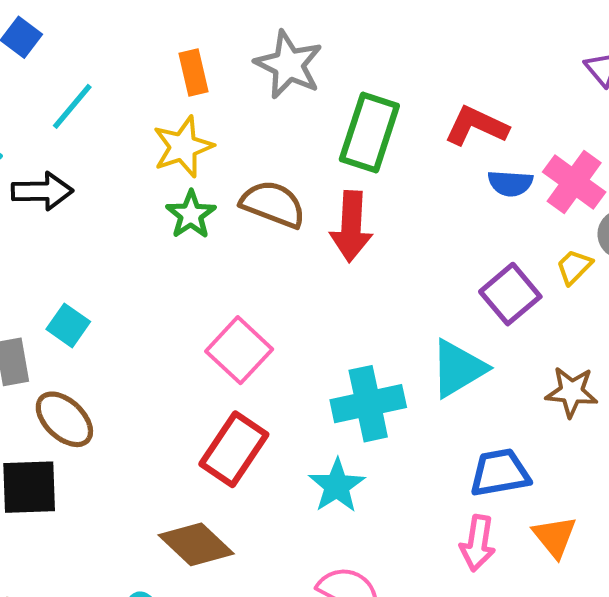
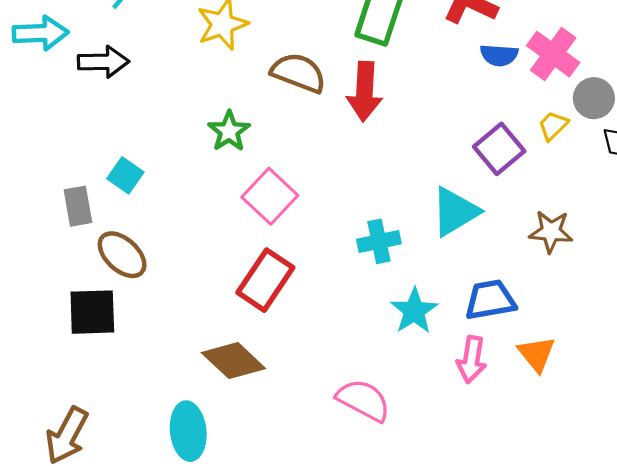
green star: (191, 215) -> (229, 131), moved
cyan cross: (368, 404) -> (379, 241), size x0.7
cyan star: (337, 486) -> (414, 311), moved

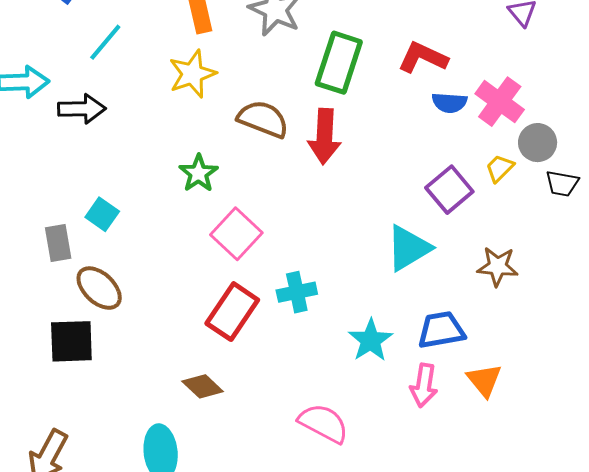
cyan cross: (379, 241) -> (297, 292), moved
brown diamond: (233, 361) -> (203, 386), size x0.7

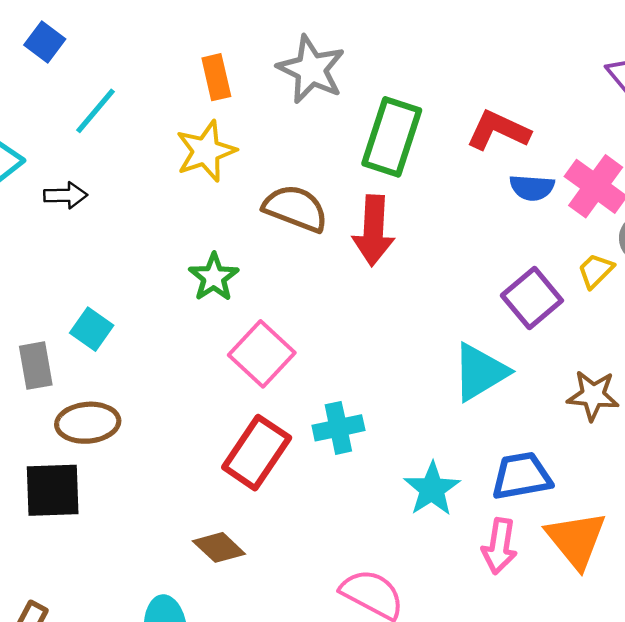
black arrow: (82, 109) -> (66, 195), size x0.7
brown ellipse: (99, 288) -> (88, 423), turned -48
orange triangle: (484, 380) -> (576, 540), size x1.4

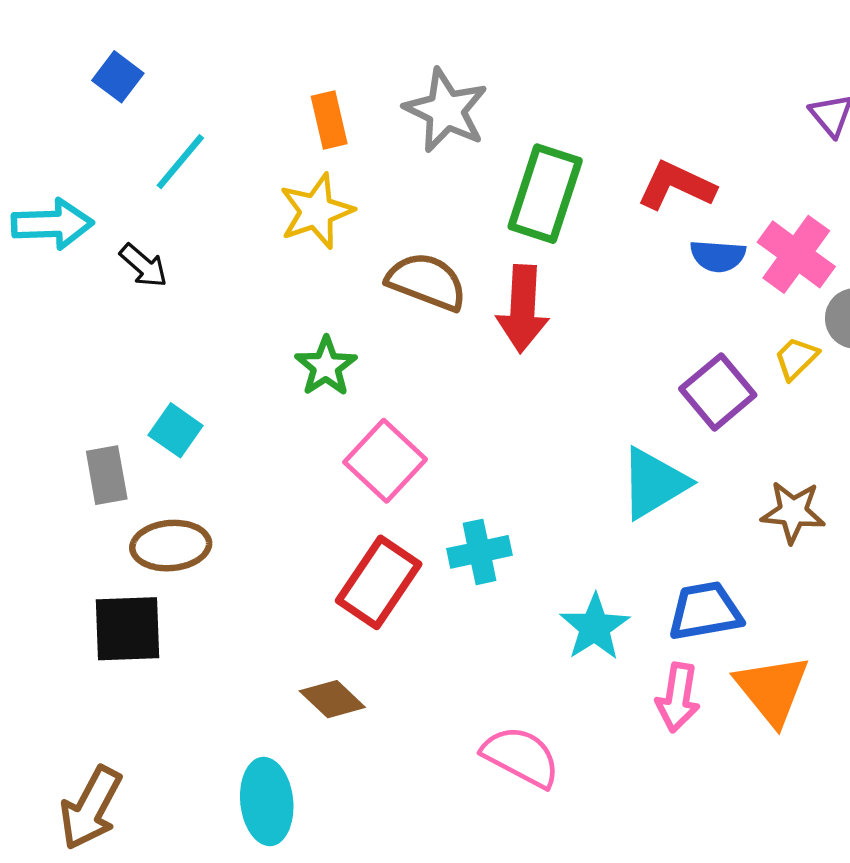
black arrow: (66, 195) -> (144, 266), turned 42

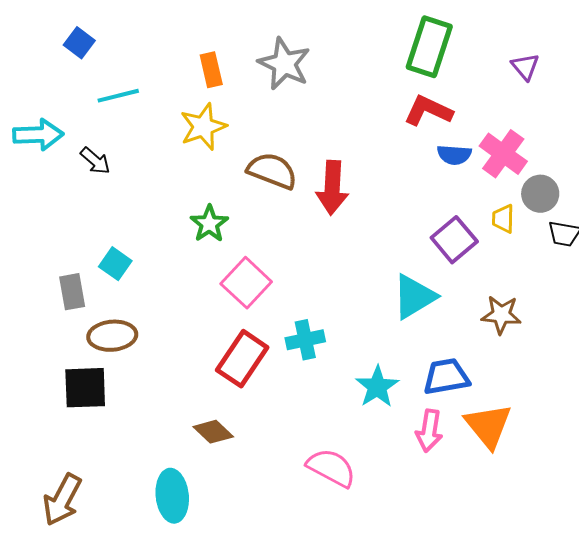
cyan line: (180, 162) -> (118, 96), turned 36
green rectangle: (545, 194) -> (429, 47), moved
yellow trapezoid: (796, 358) -> (503, 219), turned -44

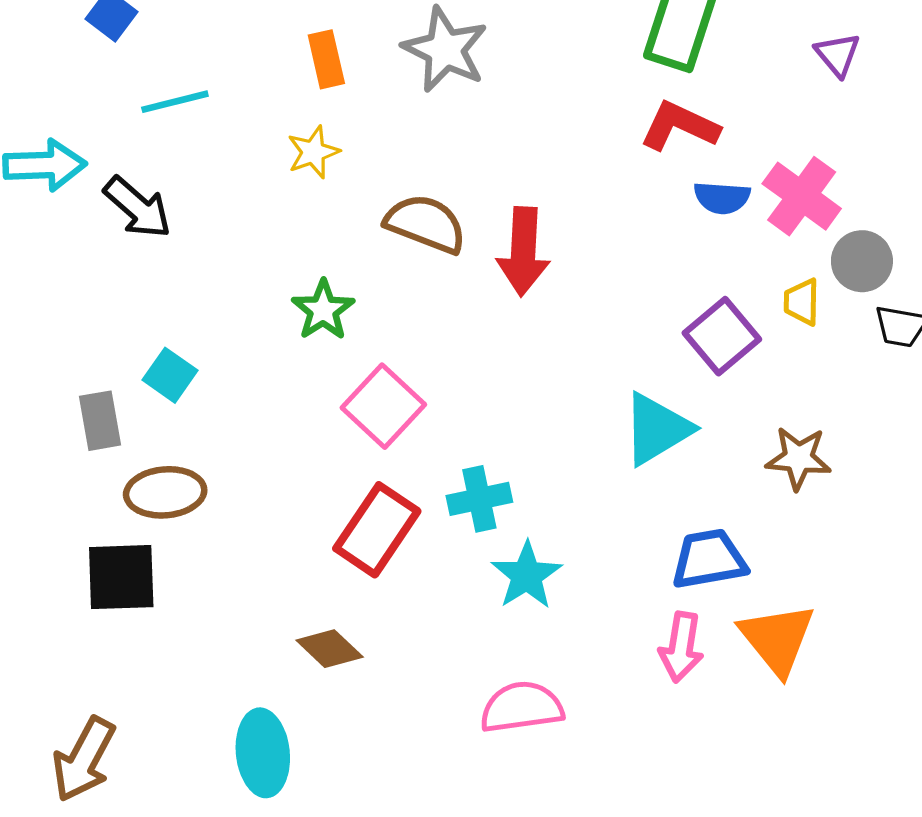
yellow star: (203, 127) -> (313, 152), size x0.7
black arrow: (95, 161) -> (137, 207), size x1.4
cyan star: (377, 387) -> (527, 575), moved
pink semicircle: (331, 468) -> (522, 707), turned -36

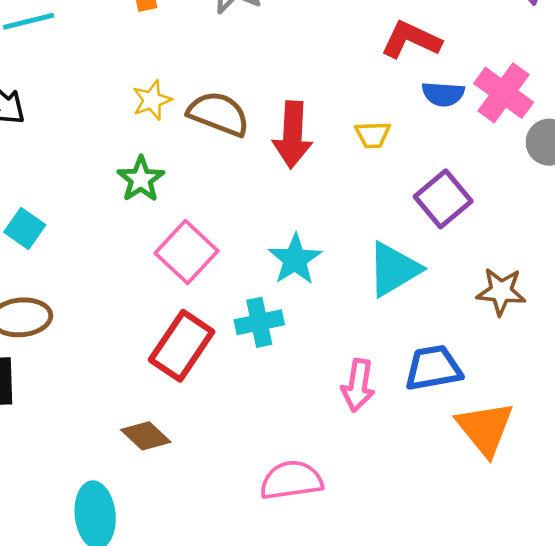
yellow star: (313, 152) -> (152, 100), moved
yellow trapezoid: (802, 302) -> (373, 135), moved, turned -93
cyan star: (527, 575) -> (295, 259), moved
pink arrow: (681, 647) -> (358, 385), moved

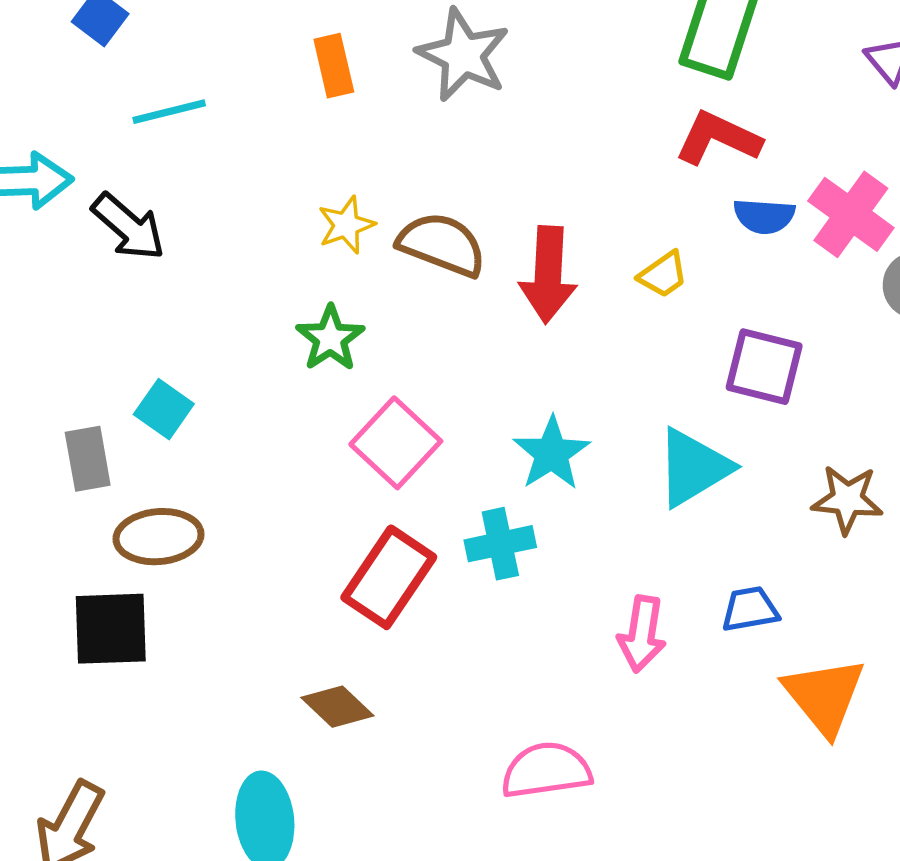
yellow trapezoid: (373, 135) -> (663, 275), turned -33
purple square: (443, 199) -> (764, 367), turned -36
blue trapezoid: (433, 368) -> (750, 609), size x0.7

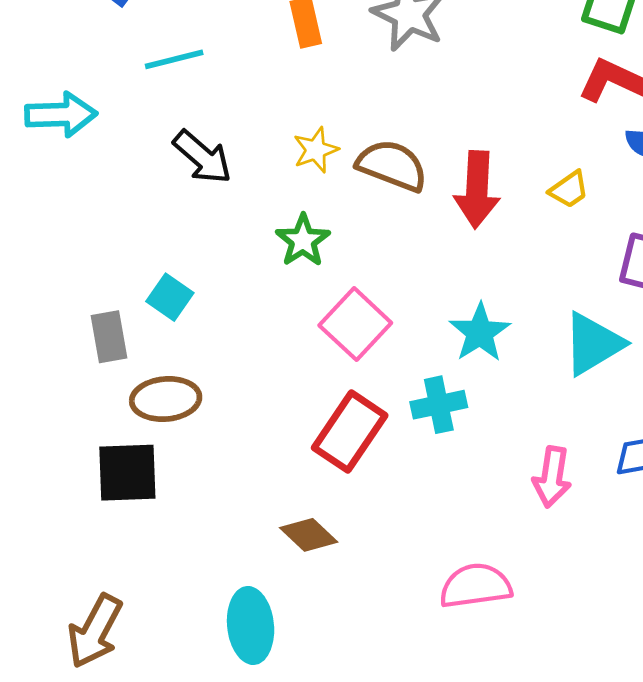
black arrow: (128, 227) -> (202, 157), moved

